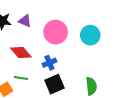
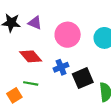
black square: (55, 84) -> (83, 78), moved

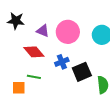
purple triangle: (35, 23) -> (43, 31), moved
orange square: (14, 95) -> (19, 88), turned 32

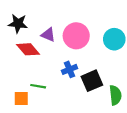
red diamond: (34, 52) -> (28, 49), moved

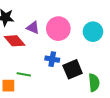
blue cross: (69, 69) -> (52, 59), turned 32

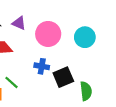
purple triangle: (33, 28) -> (19, 23), moved
green line: (24, 74) -> (11, 82), turned 32

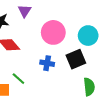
purple triangle: (19, 23) -> (25, 11), moved, turned 40
black square: (63, 77) -> (76, 59), moved

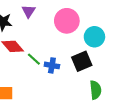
pink circle: (53, 32) -> (67, 21), moved
green line: (18, 79) -> (34, 59), moved

